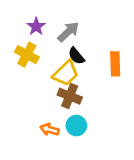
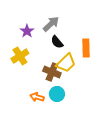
purple star: (36, 26) -> (27, 31), moved
yellow cross: (27, 55) -> (20, 56), moved, turned 30
yellow trapezoid: (66, 73) -> (66, 63), moved

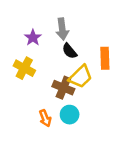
gray arrow: (51, 24) -> (62, 29), turned 126
yellow cross: (20, 56) -> (24, 68), turned -30
orange arrow: (37, 97) -> (45, 118), turned -128

